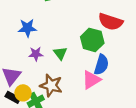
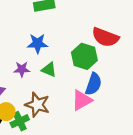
blue star: (27, 28) -> (38, 43), moved
green triangle: (60, 53) -> (49, 70), turned -32

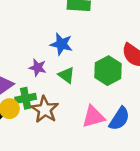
blue semicircle: (93, 84) -> (119, 119), moved
green cross: (20, 121) -> (26, 98), moved

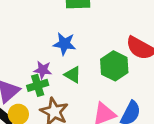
green cross: (26, 98) -> (38, 85), moved

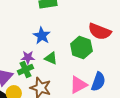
blue star: (64, 44) -> (42, 36), turned 30

